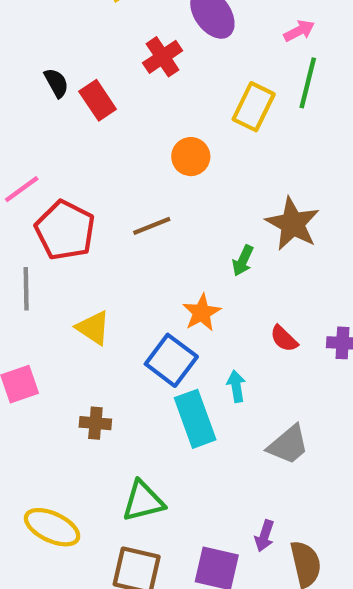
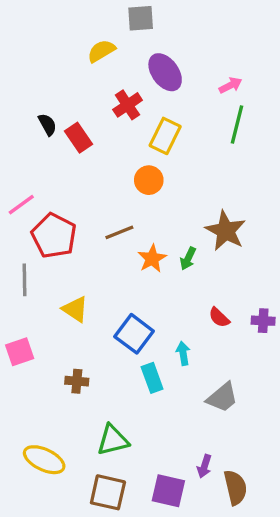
yellow rectangle: (254, 107) -> (165, 136), moved
orange star: (202, 313) -> (152, 259), moved
cyan rectangle: (195, 419) -> (152, 378), size x0.7

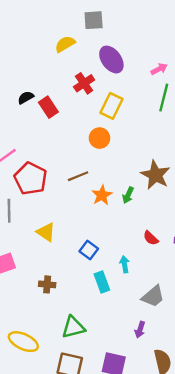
black semicircle: (47, 125) -> (26, 98), turned -91
blue square: (134, 334) -> (89, 250), size x0.7
purple arrow: (204, 466) -> (140, 330), moved

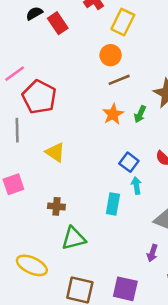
brown line: (78, 176) -> (119, 80), moved
blue square: (89, 250) -> (129, 162), moved
cyan rectangle: (102, 282) -> (113, 204), turned 30
green triangle: (73, 327) -> (74, 238), moved

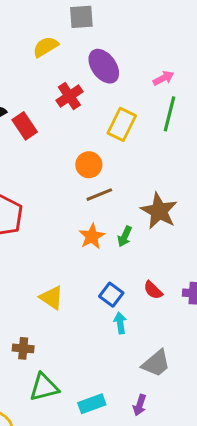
yellow rectangle: (123, 22) -> (122, 124), moved
yellow triangle: (55, 152) -> (52, 298), moved
cyan rectangle: (113, 204) -> (92, 404), moved, turned 60

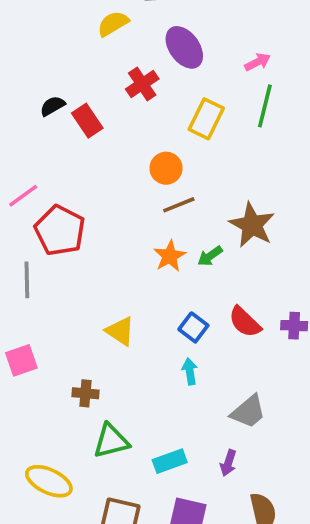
green arrow: (125, 236) -> (210, 256), turned 30
red semicircle: (153, 290) -> (245, 322), size x1.4
cyan arrow: (120, 323) -> (190, 371), moved

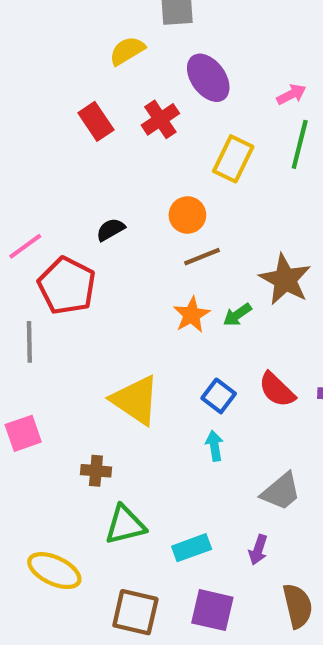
black semicircle: (53, 106) -> (110, 230), moved
red rectangle: (87, 121) -> (96, 121), moved
yellow triangle: (120, 331) -> (135, 400), size x1.5

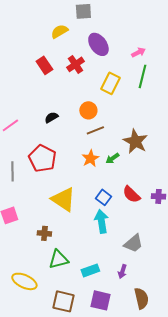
red pentagon: (67, 286) -> (42, 158), moved
cyan arrow: (214, 446) -> (101, 221), size x1.6

